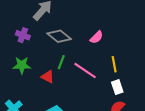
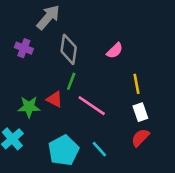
gray diamond: (59, 36) -> (69, 49), turned 60
green star: (22, 65) -> (29, 107), moved
pink line: (85, 70) -> (92, 106), moved

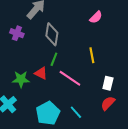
pink semicircle: (115, 51) -> (96, 17), moved
yellow line: (136, 84) -> (92, 55), moved
white rectangle: (140, 112) -> (108, 83), turned 32

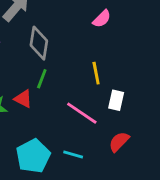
pink line: (70, 78) -> (82, 113), moved
white rectangle: (108, 83) -> (116, 100), moved
cyan line: (76, 112) -> (73, 155), turned -32

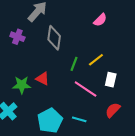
yellow line: (96, 73) -> (96, 60), turned 63
green line: (42, 79) -> (74, 64), moved

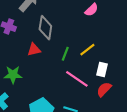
red triangle: (43, 79) -> (34, 50), moved, turned -40
red semicircle: (113, 110) -> (104, 89), moved

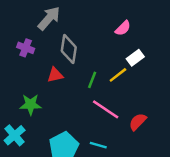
white rectangle: (102, 69) -> (135, 58), moved, turned 40

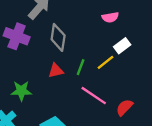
pink semicircle: (123, 28) -> (110, 17), turned 35
purple cross: (26, 48) -> (17, 36), size x1.5
red triangle: (55, 75) -> (56, 71), moved

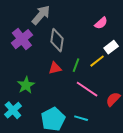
pink semicircle: (110, 17) -> (101, 23), turned -32
purple cross: (17, 36) -> (22, 39), turned 30
green star: (21, 91) -> (26, 85), turned -30

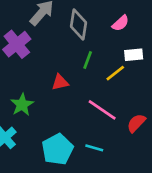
gray diamond: (57, 40) -> (78, 25), moved
white rectangle: (111, 47) -> (134, 55), turned 32
green line: (76, 65) -> (88, 60), moved

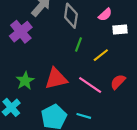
white rectangle: (134, 55) -> (120, 30), moved
red triangle: (60, 82) -> (56, 79), moved, size x1.6
red semicircle: (136, 123) -> (118, 82), moved

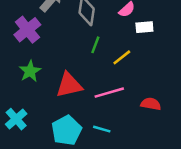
green star: (25, 81) -> (30, 71), moved
red semicircle: (118, 82) -> (151, 104), moved, turned 56
pink line: (90, 85) -> (109, 93), turned -50

